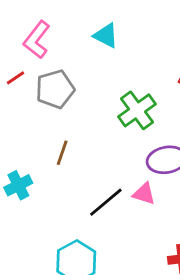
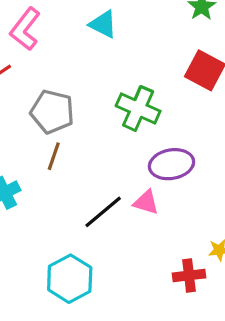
gray pentagon: (55, 89) -> (52, 112), moved, turned 30
green cross: (137, 110) -> (138, 108), turned -30

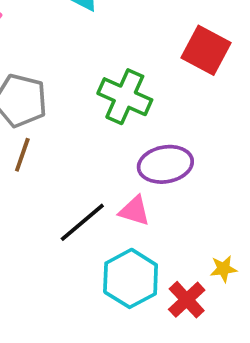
red cross: (189, 275) -> (187, 300), turned -36
cyan hexagon: (70, 279) -> (131, 278), moved

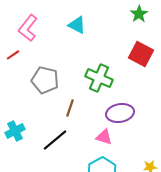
brown line: (22, 155) -> (70, 108), moved
black line: (82, 222) -> (55, 140), moved

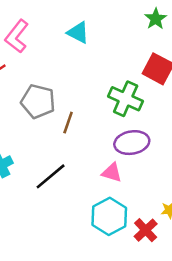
green cross: (99, 78) -> (126, 99), moved
brown line: (70, 108) -> (68, 123), moved

